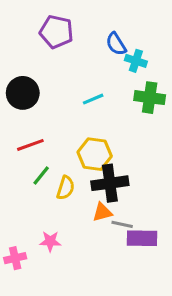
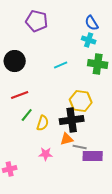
blue semicircle: (116, 44) -> (92, 23), moved
yellow hexagon: (95, 154) -> (81, 101), moved
pink star: (50, 241) -> (46, 154), moved

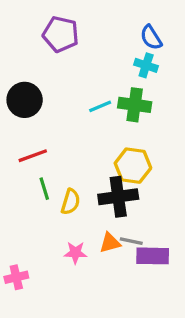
green cross: (98, 64) -> (135, 105), moved
green line: (27, 115) -> (44, 189), turned -56
orange triangle: (67, 139) -> (110, 243), moved

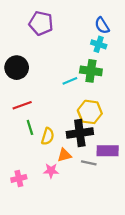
cyan line: (100, 106) -> (70, 81), moved
orange triangle: (110, 243) -> (64, 155), moved
purple rectangle: (153, 256) -> (108, 151), moved
pink cross: (16, 277) -> (19, 178), moved

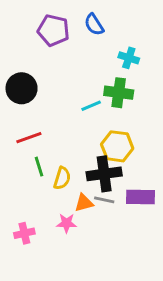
blue semicircle: (102, 25) -> (94, 25), moved
gray line: (89, 163) -> (104, 200), moved

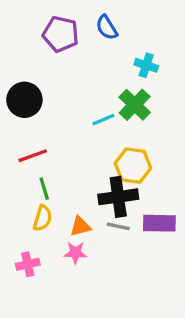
green cross: (119, 93) -> (135, 105), turned 36
yellow semicircle: (62, 178) -> (43, 218), moved
orange triangle: (84, 203) -> (80, 226), moved

